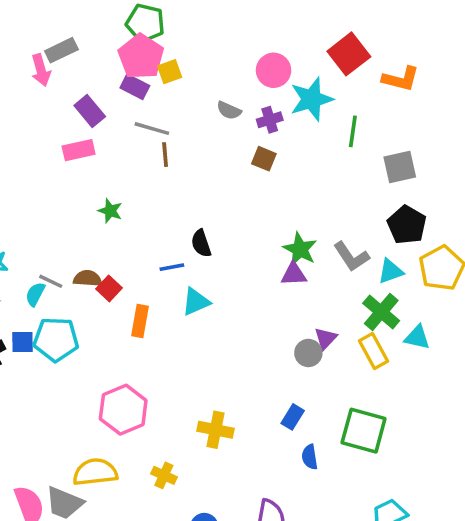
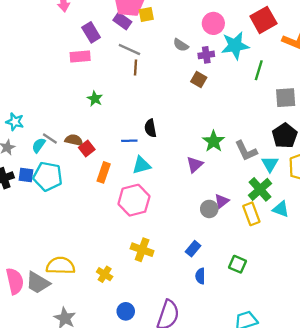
cyan triangle: (391, 271) -> (270, 164), turned -48
purple triangle: (294, 274) -> (195, 165), moved, turned -48
pink hexagon: (123, 410) -> (134, 200), moved
green square: (364, 431) -> (237, 264), size x0.6

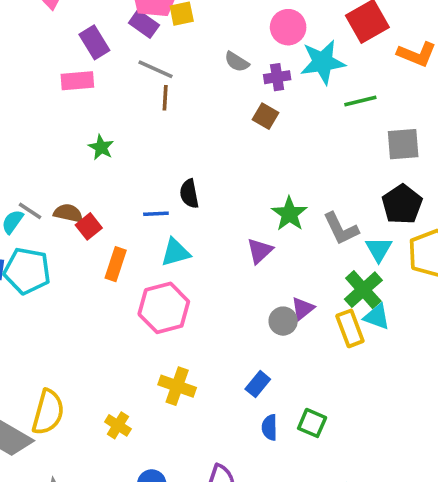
green line: (259, 70) -> (360, 101), turned 60
cyan triangle: (281, 209) -> (377, 317), moved
green square: (237, 264) -> (312, 423), moved
yellow semicircle: (61, 266) -> (48, 412), turned 104

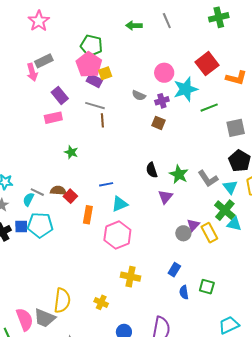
purple rectangle: (144, 24) -> (94, 81), moved
black semicircle: (189, 194) -> (152, 170), moved
yellow rectangle: (350, 328) -> (209, 233), moved

